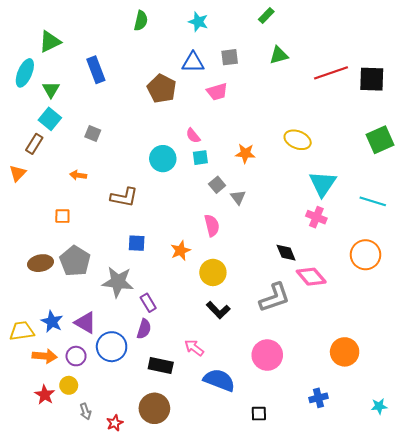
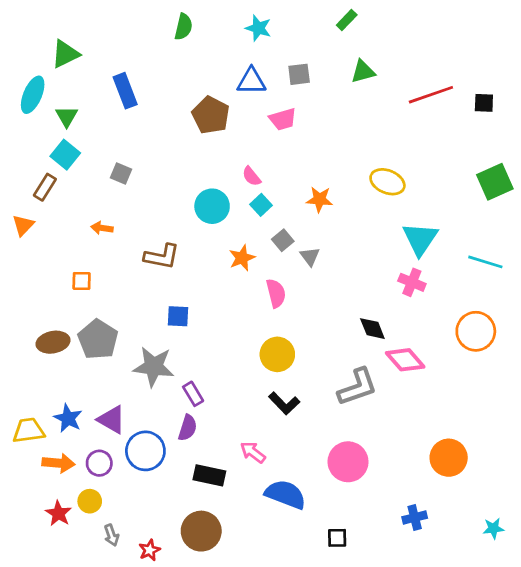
black square: (372, 79) -> (484, 103), size x0.6
cyan square: (200, 158) -> (261, 205), turned -35
orange star: (181, 251) -> (242, 258), moved

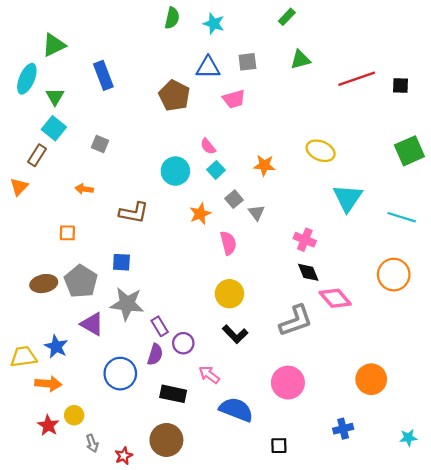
green semicircle: (184, 27) -> (172, 18), moved
pink cross: (412, 282) -> (305, 240), moved
blue square: (178, 316) -> (121, 262), moved
purple triangle: (111, 420) -> (92, 324), moved
purple circle: (99, 463) -> (183, 343), moved

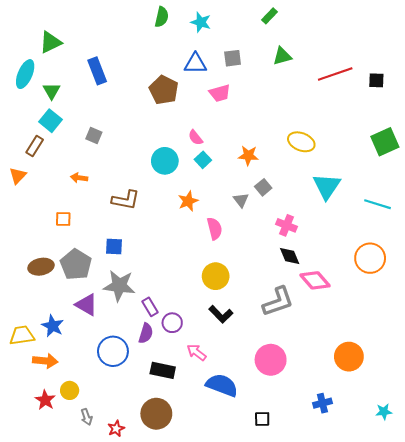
gray square: (234, 199) -> (263, 187), moved

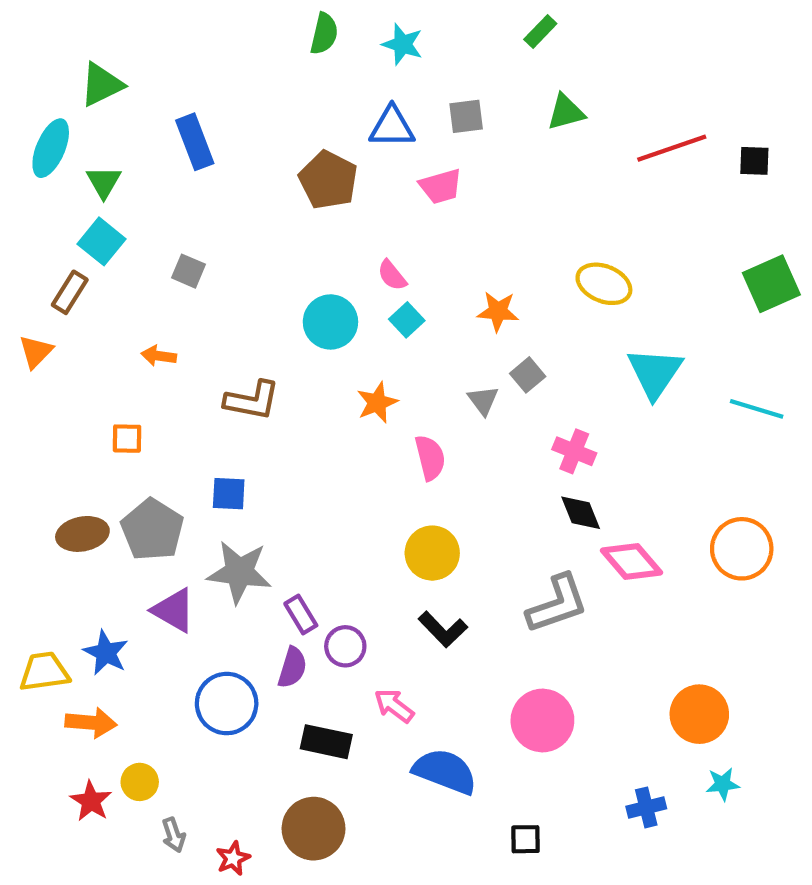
orange circle: (370, 258) -> (742, 549), moved
cyan star: (384, 412) -> (723, 784), moved

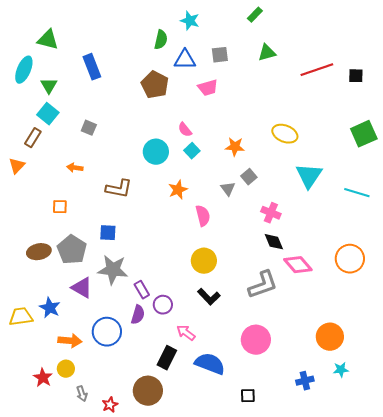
green semicircle: (324, 34) -> (161, 40), moved
green triangle: (102, 85) -> (48, 40), turned 40
orange arrow: (91, 723) -> (70, 341), moved
black rectangle: (326, 742) -> (167, 358), moved, turned -75

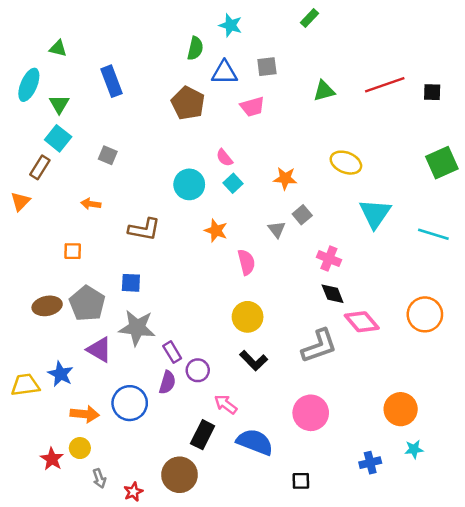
green triangle: (48, 40) -> (58, 48), size x0.7
green triangle: (267, 53) -> (324, 91), moved
orange star: (178, 190) -> (216, 231), turned -30

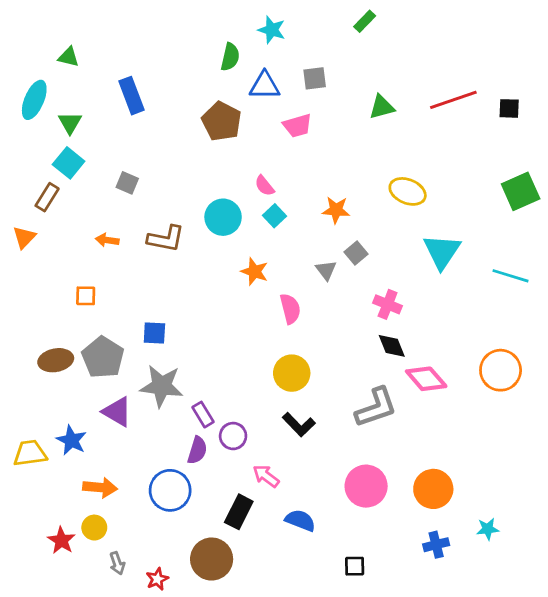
brown L-shape: (144, 229) -> (166, 239), moved
blue circle: (130, 403) -> (170, 490), moved
orange circle: (401, 409) -> (433, 489), moved
blue semicircle: (255, 442) -> (300, 520), size x0.7

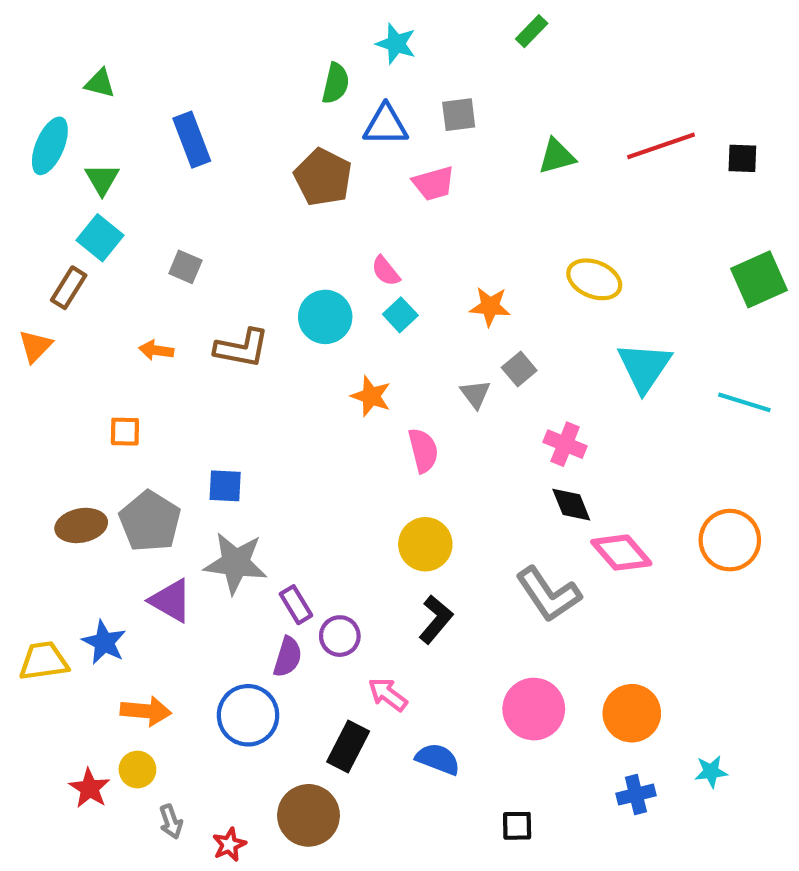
gray L-shape: (376, 407) -> (548, 594), turned 75
black L-shape: (299, 425) -> (436, 619), turned -96

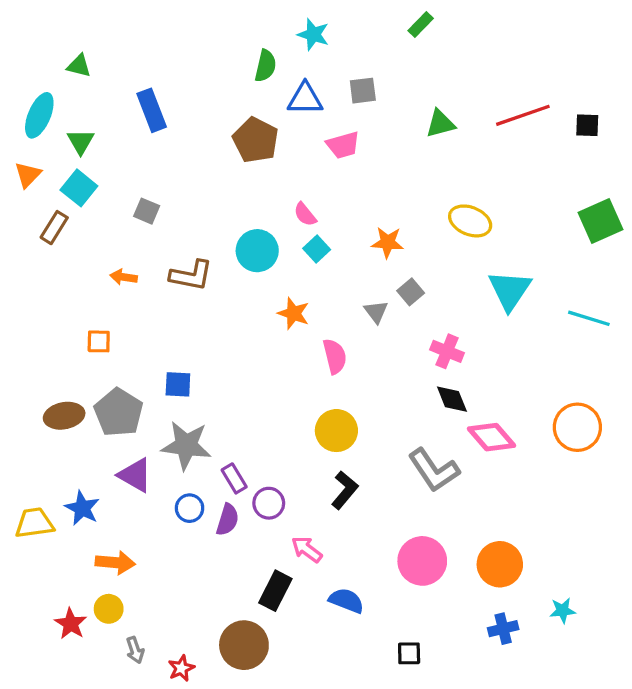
orange triangle: (35, 346) -> (28, 175), moved
blue circle: (248, 715) -> (190, 508), moved, size x0.6

